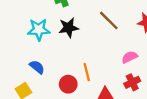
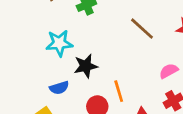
black star: (69, 28) -> (86, 66), moved
blue semicircle: (37, 67) -> (59, 88), turned 126

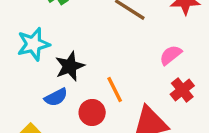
blue semicircle: (59, 88) -> (56, 97), moved

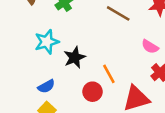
pink semicircle: (171, 55) -> (150, 47), turned -108
blue semicircle: (56, 97) -> (46, 86), moved

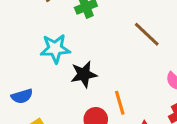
blue semicircle: (46, 86) -> (22, 96), moved

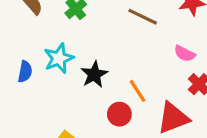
blue semicircle: (22, 96) -> (25, 72), moved, turned -45

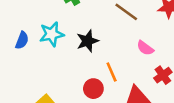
pink semicircle: (185, 54) -> (145, 48), moved
black star: (94, 74) -> (87, 41), moved

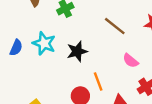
cyan star: (52, 34) -> (44, 43), turned 30

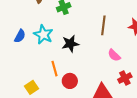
brown line: (115, 26) -> (103, 25), turned 54
orange line: (98, 81) -> (54, 69), moved

